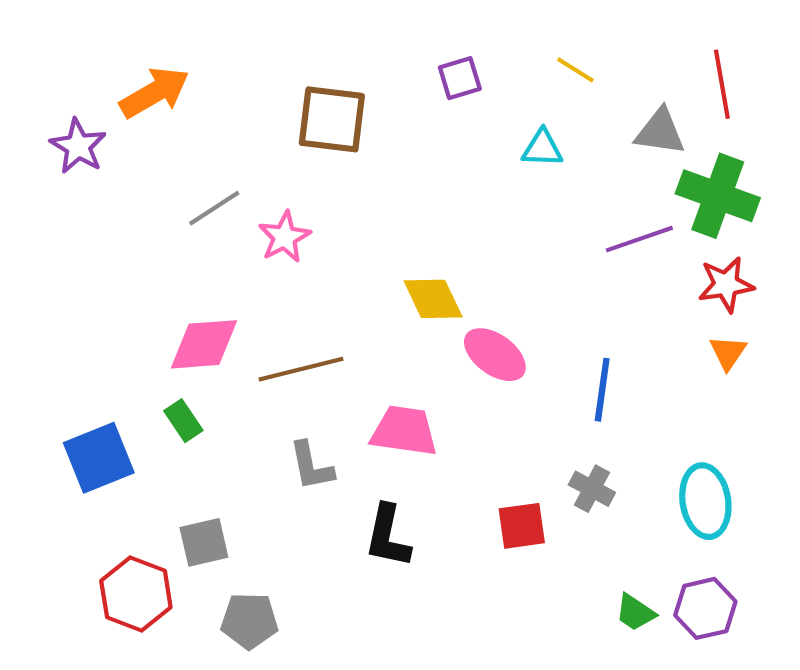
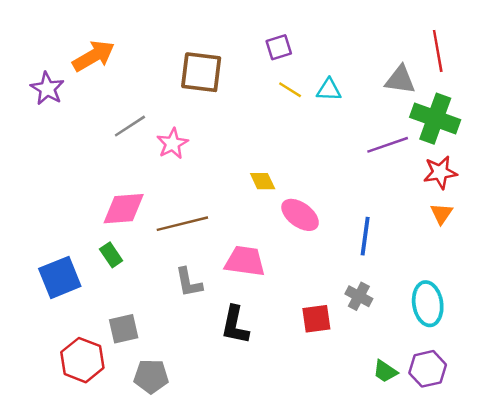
yellow line: (575, 70) -> (290, 90), moved
yellow diamond: (433, 299) -> (263, 181), size x0.7

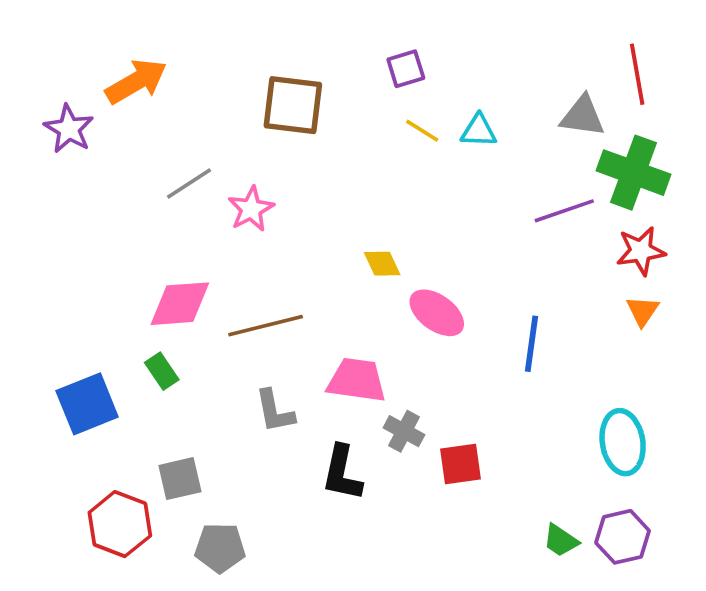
gray cross: (359, 296) -> (404, 431), moved

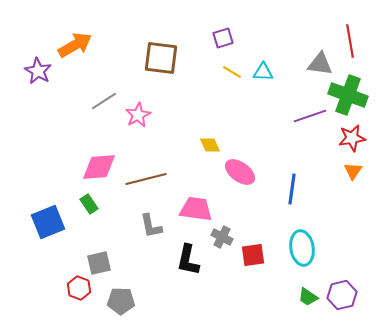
cyan ellipse: (623, 442) -> (302, 248), moved
red hexagon: (120, 524) -> (79, 288), moved, size x0.7

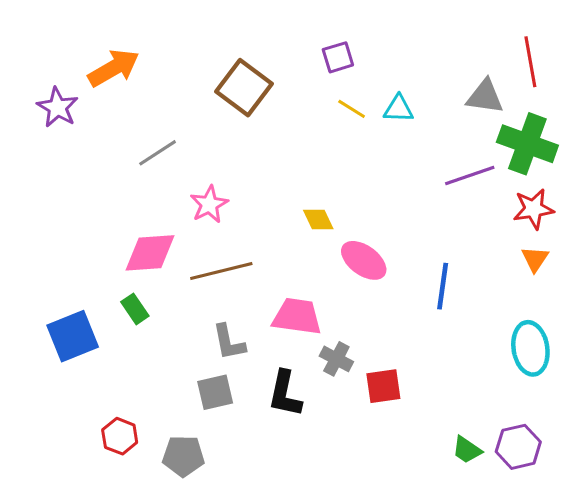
brown square: (161, 58) -> (244, 88), turned 30
pink star: (138, 115) -> (209, 204), moved
cyan ellipse: (302, 248) -> (530, 348), moved
gray square: (99, 263) -> (215, 392), moved

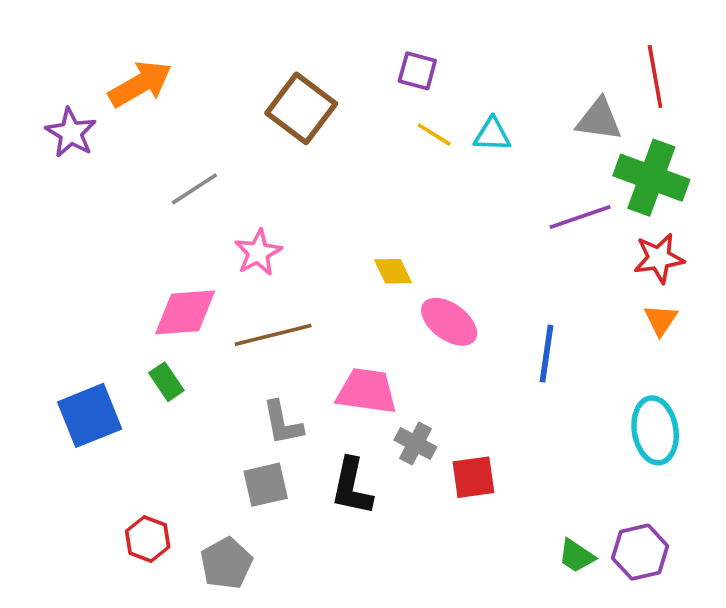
purple square: (338, 57) -> (417, 71), turned 32
gray pentagon: (183, 456) -> (226, 563), turned -30

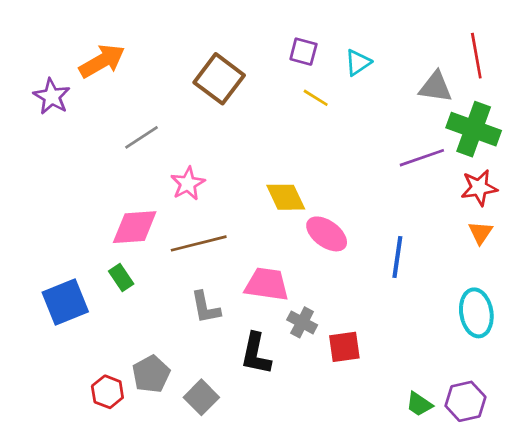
cyan triangle: (492, 135) -> (358, 62), moved, turned -36
yellow diamond: (393, 271) -> (286, 197), size x1.4
gray square: (266, 485) -> (201, 397), moved, turned -32
gray pentagon: (226, 563) -> (151, 374), moved

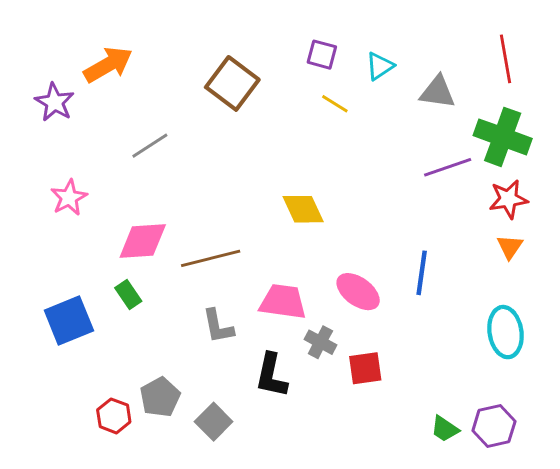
gray triangle: (435, 87) -> (438, 92), moved
pink star: (188, 184) -> (69, 198), moved
pink ellipse: (327, 234) -> (358, 292), moved

